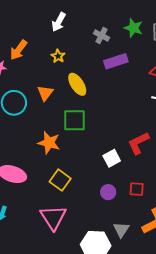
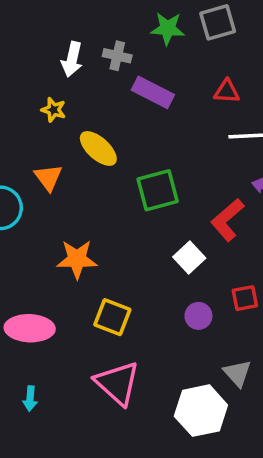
white arrow: (59, 22) -> (72, 59), moved
purple rectangle: (116, 61) -> (153, 92), turned 60
green square: (74, 120) -> (158, 190), moved

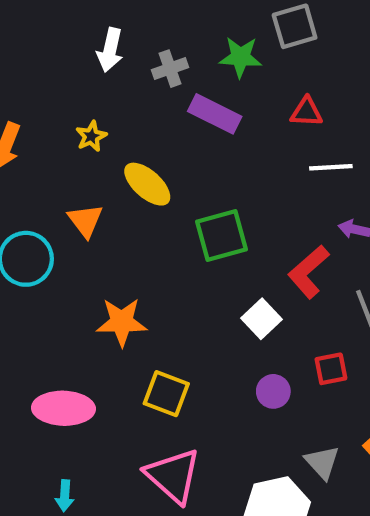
green star: (168, 29) -> (240, 57), moved
gray cross: (117, 56) -> (170, 69), turned -32
white arrow: (72, 59) -> (110, 50), moved
yellow star: (54, 110) -> (91, 136), turned 30

